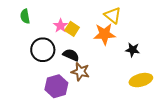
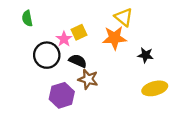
pink star: (61, 26) -> (64, 39), moved
yellow square: (72, 29) -> (79, 32), turned 32

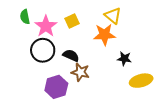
yellow square: (79, 32) -> (72, 21), moved
pink star: (64, 39) -> (46, 26), moved, size x1.5
black star: (146, 55) -> (124, 59), moved

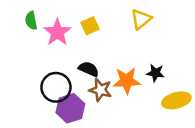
yellow triangle: (113, 16) -> (141, 19), turned 42
orange star: (104, 35) -> (127, 81), moved
black circle: (43, 50) -> (56, 87), moved

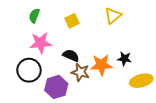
green semicircle: (31, 21) -> (34, 16), moved, turned 32
pink star: (57, 32) -> (41, 43), moved, turned 30
black circle: (56, 87) -> (29, 70), moved

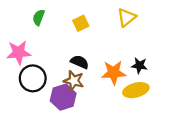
pink star: (41, 43) -> (19, 53), moved
brown star: (80, 72) -> (74, 81), moved
yellow ellipse: (141, 81) -> (136, 90), moved

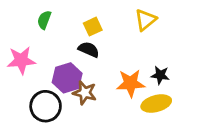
black semicircle: (80, 62) -> (89, 50), moved
black circle: (33, 78) -> (46, 106), moved
purple hexagon: (63, 97) -> (67, 78), moved

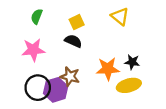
yellow triangle: (145, 20) -> (120, 17), turned -42
pink star: (21, 60) -> (33, 50), moved
purple hexagon: (67, 78) -> (56, 90), moved

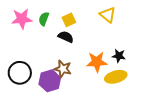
green semicircle: (37, 17) -> (44, 19), moved
pink star: (33, 50) -> (22, 19), moved
black circle: (38, 88) -> (20, 73), moved

